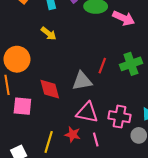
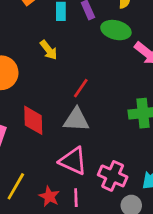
red line: (102, 66) -> (81, 88), moved
red star: (73, 134) -> (49, 196), moved

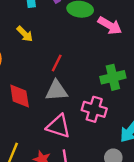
pink cross: (113, 176) -> (94, 109), moved

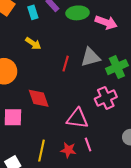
gray triangle: (56, 91) -> (90, 57), moved
pink cross: (94, 109) -> (106, 98), turned -30

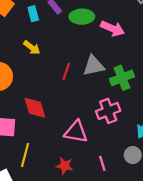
pink line: (88, 144) -> (102, 163), moved
yellow line: (42, 151) -> (25, 155), moved

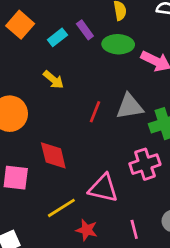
cyan rectangle: (33, 14) -> (57, 37), turned 64
yellow line: (25, 155) -> (61, 208), moved, turned 40

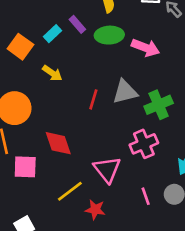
orange square: (20, 25) -> (20, 47), moved
pink triangle: (103, 188) -> (107, 170), turned 44
pink line: (134, 229) -> (146, 196), moved

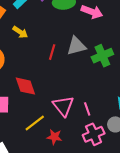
pink cross: (144, 144) -> (94, 134), moved
pink line: (146, 196) -> (87, 109), moved

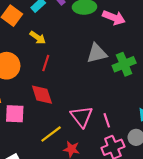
red line: (52, 52) -> (46, 63), moved

